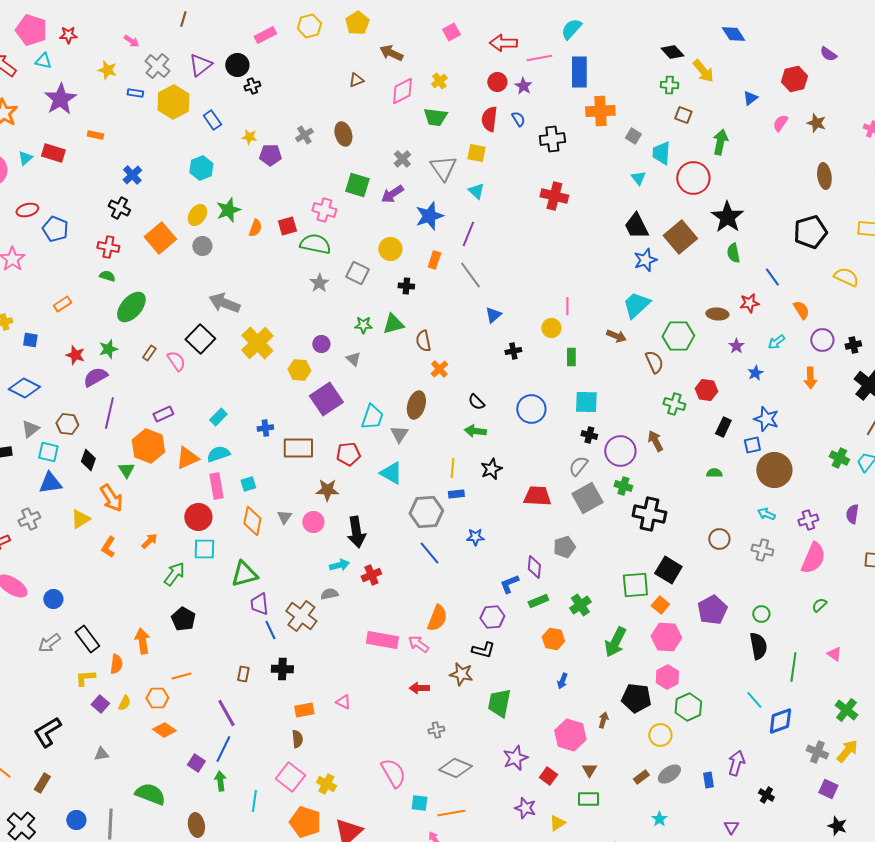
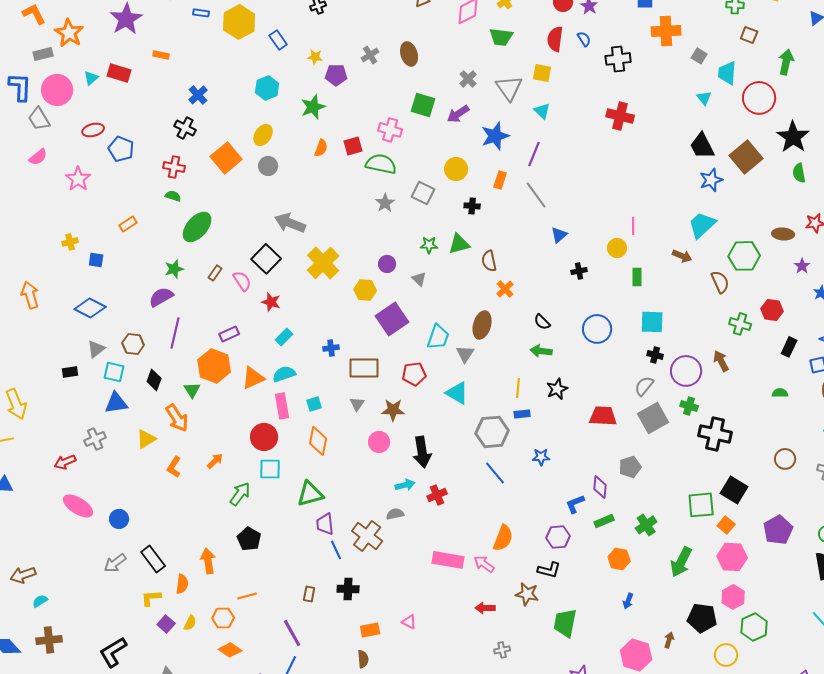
green star: (228, 210) -> (313, 107), moved
red star: (75, 355) -> (271, 302), moved
gray triangle: (284, 517) -> (357, 404), moved

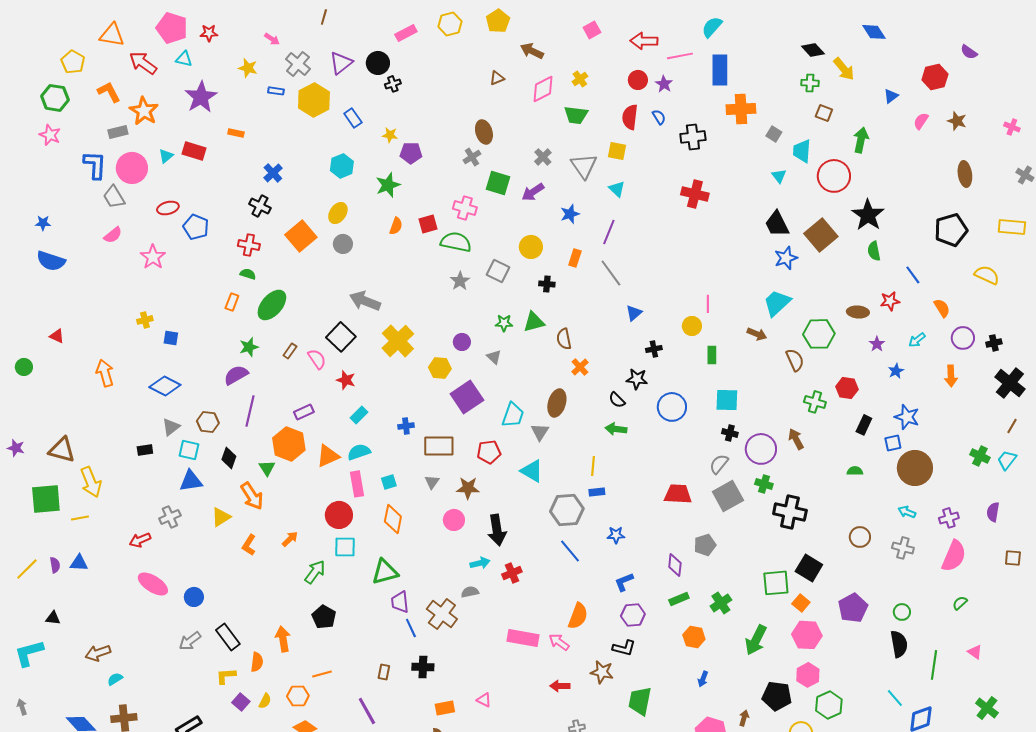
gray cross: (370, 55) -> (472, 157), moved
blue star: (495, 136) -> (570, 214), size x0.7
orange rectangle: (128, 224) -> (232, 302), moved, turned -36
black star: (557, 389) -> (637, 379), moved, turned 30
blue L-shape: (575, 504) -> (624, 582), moved

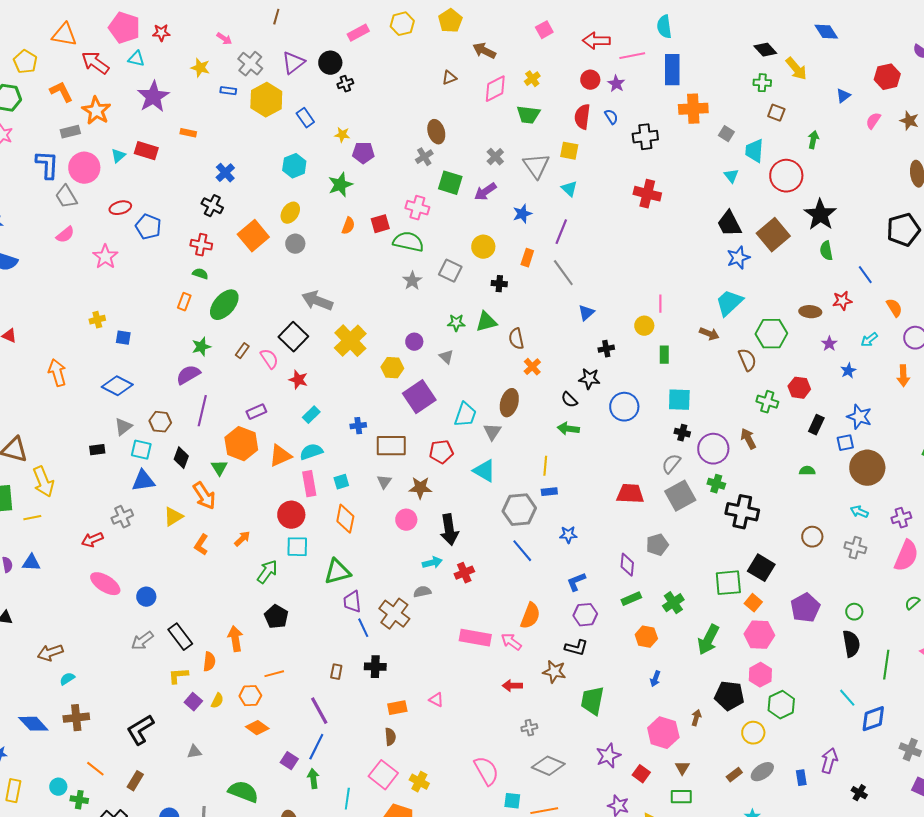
cyan semicircle: (712, 27) -> (664, 27), turned -50
green arrow: (861, 140) -> (813, 140), size x0.7

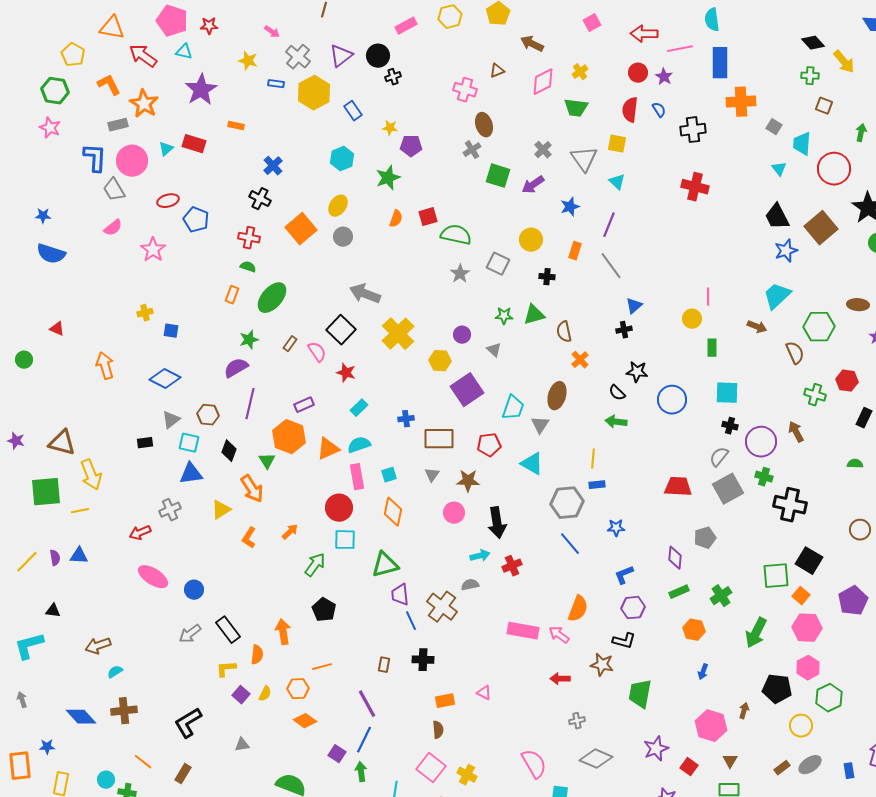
pink cross: (417, 208) -> (465, 90), moved
black cross: (606, 349) -> (624, 330), moved

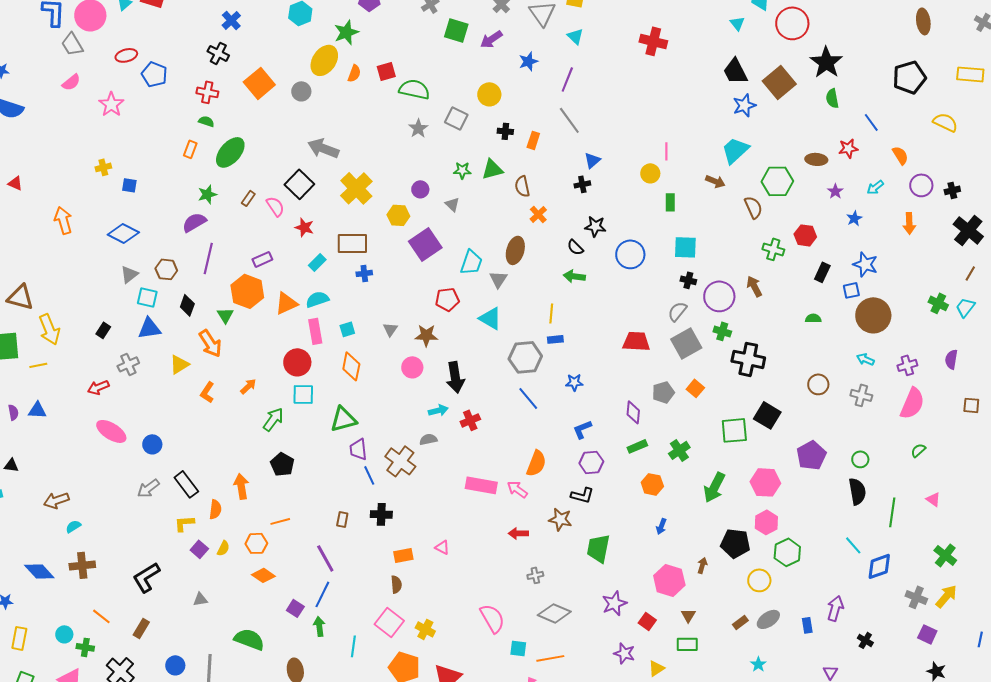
yellow ellipse: (338, 206) -> (324, 60), moved, size x1.4
orange rectangle: (575, 251) -> (533, 140), moved
brown rectangle: (439, 439) -> (352, 243), moved
black rectangle: (145, 443) -> (103, 330), moved, turned -49
orange square: (801, 596) -> (695, 388), moved

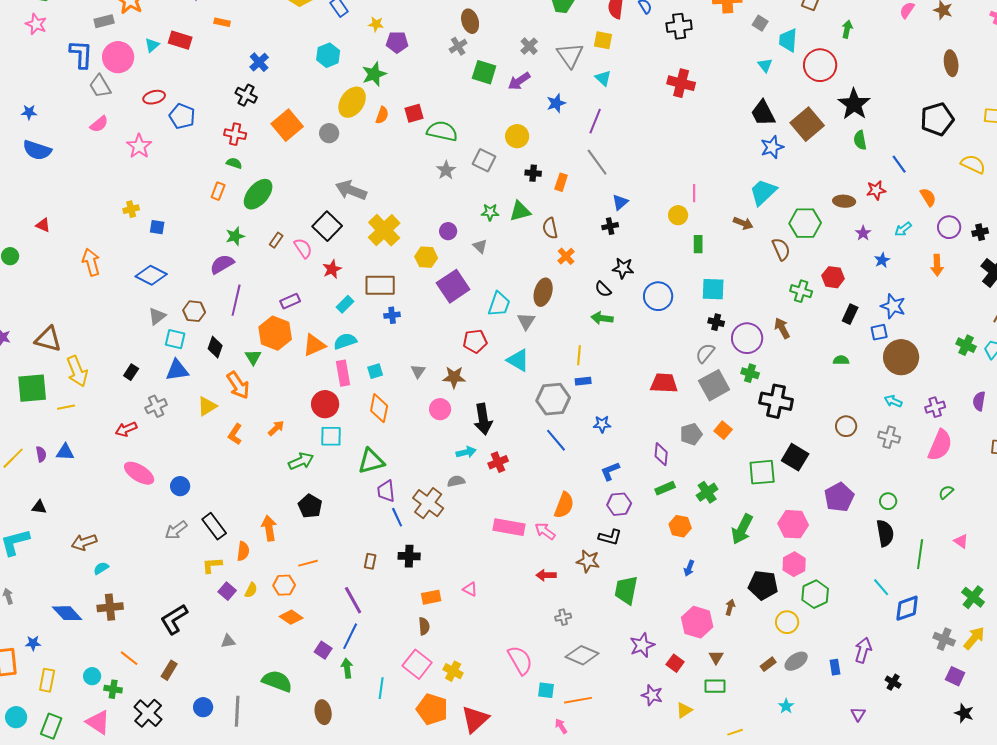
red star: (304, 227) -> (332, 269), turned 30
green arrow: (273, 419) -> (301, 461), turned 30

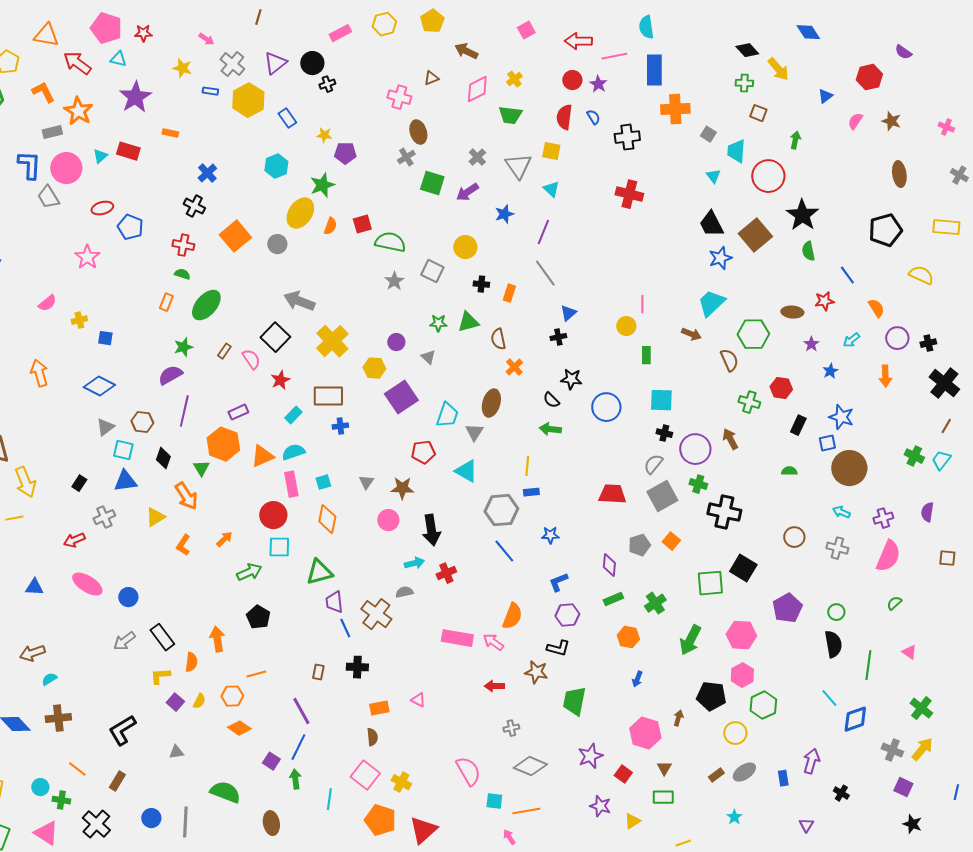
pink semicircle: (99, 124) -> (47, 303), moved
blue triangle: (65, 452) -> (34, 587), moved

